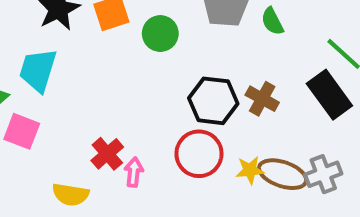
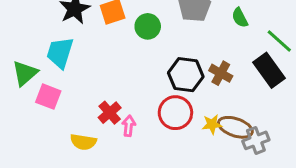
green semicircle: (272, 21) -> (240, 18), moved
gray cross: (323, 174) -> (256, 140), moved

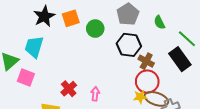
black hexagon: (186, 75) -> (129, 45), moved
red circle: (175, 113) -> (147, 82), moved
pink arrow: (129, 126) -> (95, 94), moved

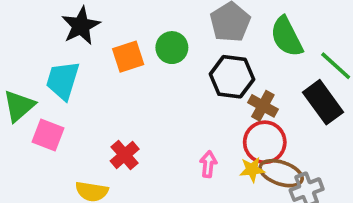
orange square: (71, 18) -> (128, 57), moved
green semicircle: (159, 22) -> (287, 37), size x1.6
pink arrow: (95, 94) -> (208, 164), moved

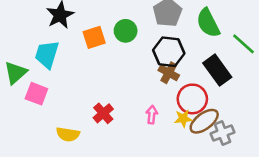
black rectangle: (323, 102) -> (217, 70), moved
brown cross: (263, 106) -> (169, 73), moved
red cross: (125, 155) -> (103, 113), moved
brown ellipse: (281, 173) -> (204, 121), turned -56

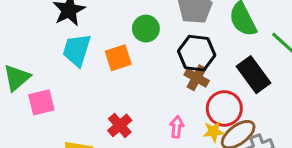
orange square: (94, 37) -> (118, 58), moved
cyan trapezoid: (47, 54) -> (77, 50), moved
pink square: (36, 94) -> (41, 102), turned -35

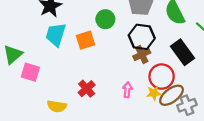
brown cross: (197, 78) -> (142, 54), turned 35
pink square: (41, 102) -> (30, 72), turned 30

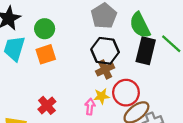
green circle: (105, 19) -> (45, 29), moved
black rectangle: (183, 52) -> (146, 51), moved, turned 50
yellow star: (154, 93) -> (102, 96), moved

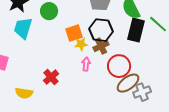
orange square: (46, 54) -> (74, 33), moved
yellow star: (102, 96) -> (81, 44), moved
pink arrow: (90, 107) -> (86, 64), moved

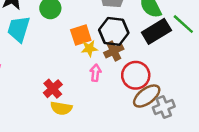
black rectangle: (136, 30) -> (156, 31), turned 45
yellow semicircle: (24, 93) -> (61, 108), moved

